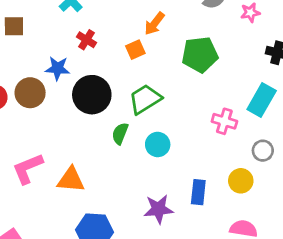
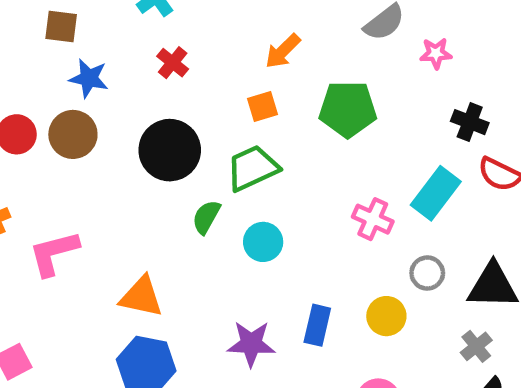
orange square: (135, 50) -> (262, 106), moved
blue star: (58, 68) -> (89, 78), moved
orange triangle: (71, 180) -> (141, 297), moved

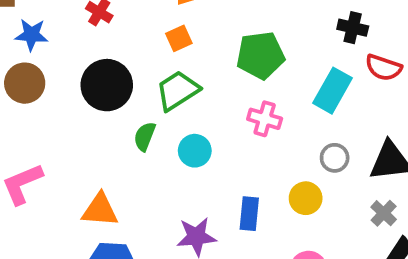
green pentagon: (348, 109) -> (261, 55), moved
pink cross: (373, 219) -> (265, 119), moved

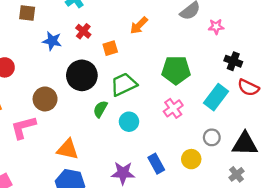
blue star: (31, 35) -> (52, 41), moved
orange square: (179, 38) -> (110, 48), moved
brown circle: (25, 83) -> (45, 99), moved
pink cross: (265, 119) -> (173, 108), turned 30
blue rectangle: (249, 214) -> (156, 164), turned -42

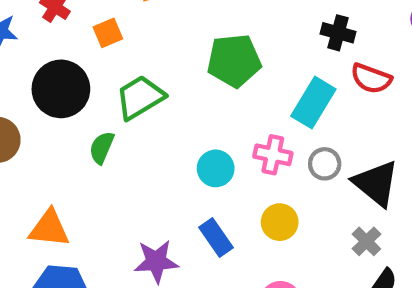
pink cross: (173, 108) -> (273, 155), moved, turned -36
cyan circle: (129, 122) -> (216, 168), moved
gray circle: (212, 137) -> (325, 164), moved
black triangle: (245, 144) -> (376, 183), turned 44

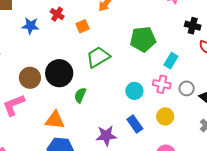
black circle: (61, 89) -> (59, 73), moved
cyan rectangle: (313, 103) -> (171, 61), moved, size x0.7
green semicircle: (102, 148) -> (80, 95), moved

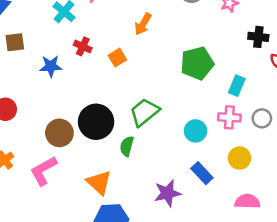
green trapezoid: (98, 57) -> (144, 112), moved
orange triangle: (55, 120) -> (99, 183), turned 45

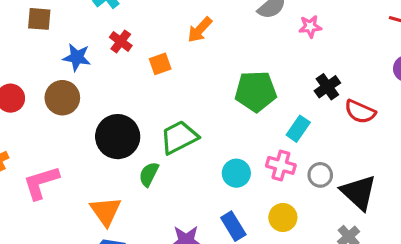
black cross: (258, 37) -> (327, 87), moved, turned 36
brown circle: (59, 133) -> (62, 98), moved

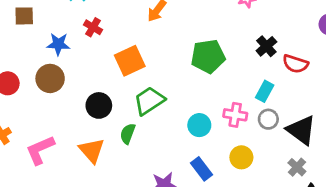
orange square: (160, 64) -> (130, 61), moved, size x1.6
cyan rectangle: (298, 129) -> (265, 91), moved
black circle: (118, 137) -> (99, 105), size x0.7
orange triangle: (106, 211) -> (92, 150), moved

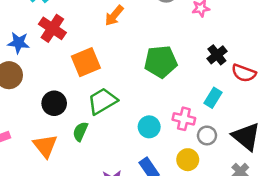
red cross: (93, 27) -> (52, 28), size x1.5
gray circle: (268, 119) -> (207, 135), moved

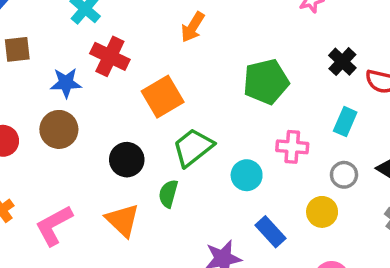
pink cross: (184, 119) -> (292, 147), moved
cyan circle: (149, 127) -> (247, 175), moved

